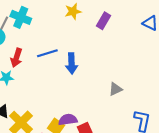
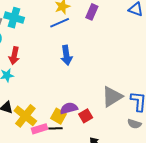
blue line: (47, 53) -> (60, 23), moved
gray triangle: (115, 89) -> (112, 97), moved, size x1.6

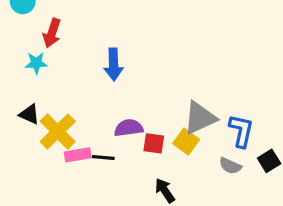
blue arrow: (66, 55) -> (113, 64), moved
yellow square: (58, 116) -> (186, 141), moved
red square: (86, 116) -> (154, 143), turned 32

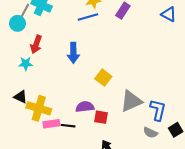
blue arrow: (113, 64) -> (73, 53), moved
yellow cross: (58, 131) -> (39, 108), turned -30
yellow square: (186, 141) -> (103, 78), moved

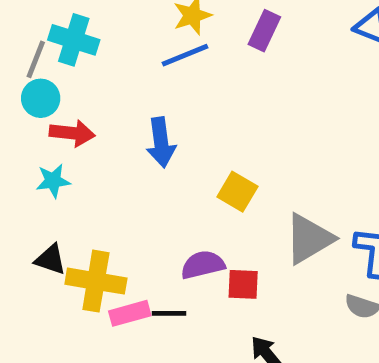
cyan circle: (17, 23) -> (41, 98), moved
red arrow: (36, 44) -> (72, 133), turned -96

